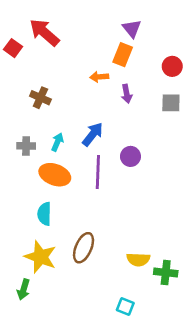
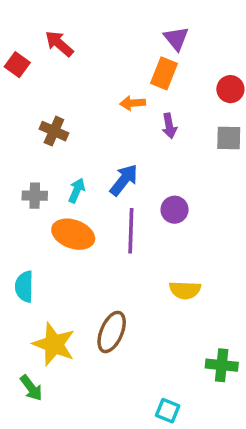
red arrow: (44, 32) -> (59, 44), size x0.7
cyan semicircle: (44, 214) -> (24, 287), moved
yellow semicircle: (138, 259) -> (185, 290), moved
green arrow: (23, 289) -> (31, 388), turned -54

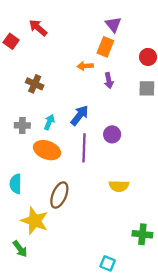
brown ellipse: (112, 332) -> (59, 195), moved

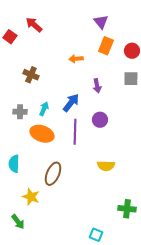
orange rectangle: (105, 47) -> (106, 46), moved
purple arrow: (109, 81) -> (97, 86), moved
yellow star: (35, 221) -> (31, 197), size x0.7

